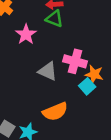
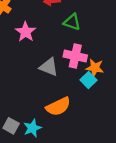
green triangle: (54, 19) -> (72, 22), moved

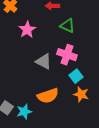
orange star: (95, 68) -> (81, 94), moved

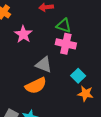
pink cross: (67, 55) -> (66, 44), moved
orange semicircle: (48, 96) -> (36, 86), moved

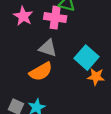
pink cross: (66, 44) -> (55, 18), moved
cyan square: (78, 76) -> (87, 58), size x1.5

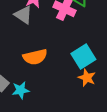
gray triangle: (48, 48) -> (23, 15), moved

